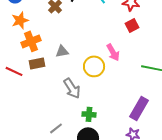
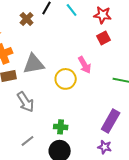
gray triangle: (62, 51) -> (34, 64), size x1.6
gray arrow: (72, 88) -> (26, 102), moved

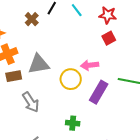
pink arrow: (85, 65) -> (90, 65), turned 114
purple rectangle: (111, 121) -> (99, 92), moved
green cross: (61, 127) -> (73, 123), moved

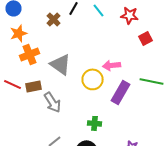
red square: (109, 38) -> (146, 38), moved
gray triangle: (39, 64) -> (60, 64), turned 45
brown rectangle: (14, 76) -> (34, 86), moved

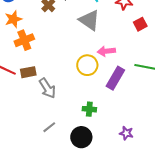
gray triangle: (60, 64) -> (89, 20), moved

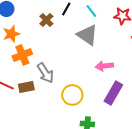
yellow circle: (87, 65) -> (72, 95), moved
gray arrow: (47, 88) -> (45, 73), moved

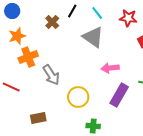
brown rectangle: (26, 87) -> (38, 118), moved

